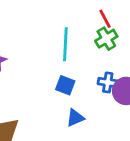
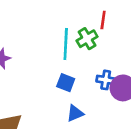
red line: (105, 19) -> (103, 20), turned 36
green cross: (106, 39) -> (87, 39), moved

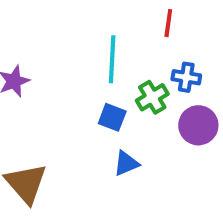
green cross: (87, 39) -> (152, 97), moved
blue cross: (106, 80) -> (186, 77), moved

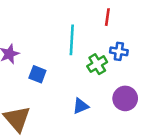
blue square: (112, 117) -> (37, 74), moved
purple circle: (198, 125) -> (125, 98), moved

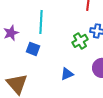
cyan line: (72, 40) -> (41, 22), moved

